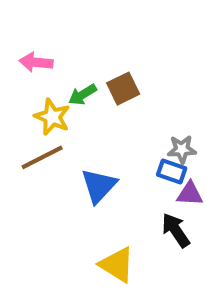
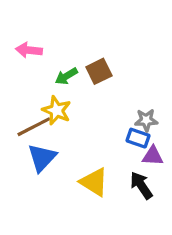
yellow star: (52, 117) -> (57, 110), moved
blue triangle: (99, 186) -> (42, 158), moved
yellow triangle: (117, 265) -> (94, 182), moved

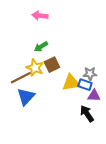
pink arrow: (29, 50) -> (40, 16), moved
brown square: (99, 71) -> (52, 65), moved
yellow triangle: (94, 182) -> (71, 83), moved, turned -42

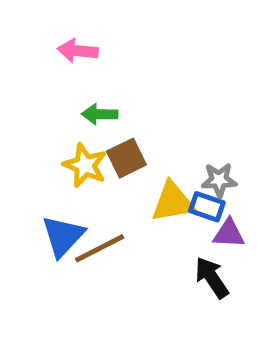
pink arrow: (40, 16) -> (78, 51), moved
green arrow: (41, 47) -> (100, 114), turned 32
brown line: (21, 78) -> (100, 248), moved

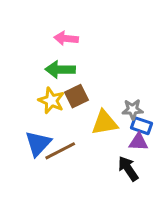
pink arrow: (78, 51) -> (66, 38), moved
green arrow: (100, 114) -> (60, 69), size x1.4
blue rectangle: (207, 207) -> (141, 126), moved

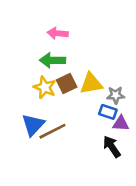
yellow triangle: (105, 123) -> (91, 83), moved
blue rectangle: (141, 126) -> (108, 112), moved

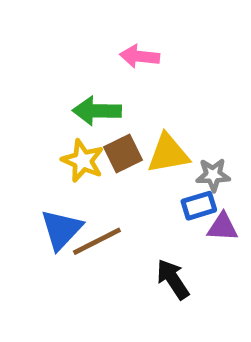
pink arrow: (58, 33) -> (140, 56), moved
blue rectangle: (108, 112) -> (199, 206), turned -36
black arrow: (112, 147) -> (173, 279), moved

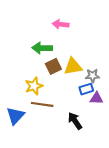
yellow star: (83, 161) -> (34, 86), moved, turned 30
blue triangle: (61, 229) -> (15, 116), moved
brown line: (97, 241) -> (42, 104), turned 35

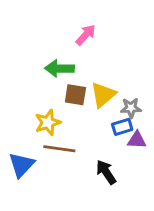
pink arrow: (61, 24) -> (86, 35), turned 126
brown square: (53, 66) -> (75, 95), turned 35
yellow triangle: (73, 66) -> (103, 95), turned -30

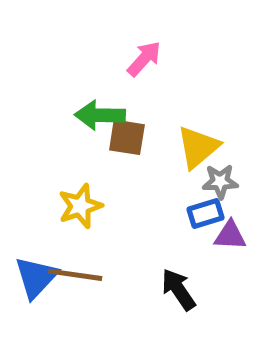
brown square: (75, 95) -> (127, 137), moved
yellow triangle: (103, 95) -> (198, 147), moved
brown line: (59, 149) -> (75, 275), moved

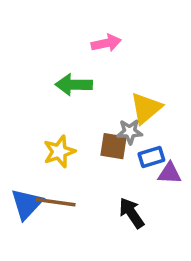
pink arrow: (144, 59) -> (106, 43), turned 36
brown square: (127, 137) -> (113, 146), moved
gray star: (220, 182) -> (130, 132), moved

